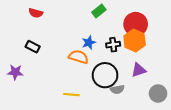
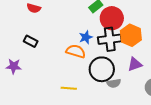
red circle: (136, 24) -> (112, 18), moved
black cross: (113, 45) -> (110, 39), size x1.6

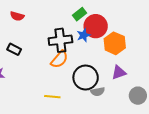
blue star: (86, 37) -> (84, 35), moved
black cross: (110, 39) -> (60, 40), moved
orange semicircle: (76, 51) -> (59, 59), turned 114

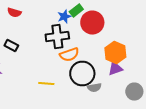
blue star: (84, 35) -> (64, 16), moved
orange hexagon: (115, 43) -> (115, 52), moved
orange semicircle: (59, 59) -> (69, 54), moved, turned 30
yellow line: (52, 97) -> (46, 84), moved

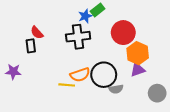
red semicircle: (14, 12) -> (37, 33), moved, turned 32
red circle: (92, 22) -> (123, 33), moved
black rectangle: (11, 46) -> (31, 46), turned 56
orange semicircle: (69, 54) -> (80, 75), moved

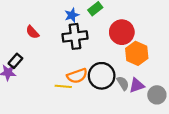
blue star: (85, 16) -> (72, 15), moved
black rectangle: (31, 46) -> (15, 61), moved, turned 48
purple triangle: (138, 70) -> (137, 85), moved
gray semicircle: (116, 89) -> (123, 83), moved, turned -112

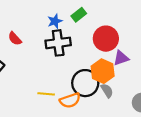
orange hexagon: (137, 53) -> (103, 71), moved
orange semicircle: (77, 76) -> (70, 100), moved
purple triangle: (137, 85) -> (121, 58), moved

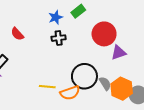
black cross: (58, 43) -> (59, 38), size x0.6
orange hexagon: (103, 71) -> (122, 89), moved

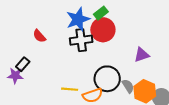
blue star: (56, 17) -> (78, 19), size x1.6
red circle: (104, 34) -> (103, 30), moved
black cross: (59, 38) -> (81, 40), size x1.5

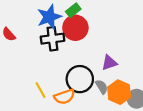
purple triangle: (142, 55) -> (109, 63), moved
yellow line: (70, 89) -> (40, 90), turned 56

